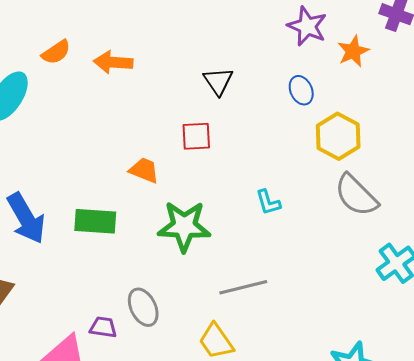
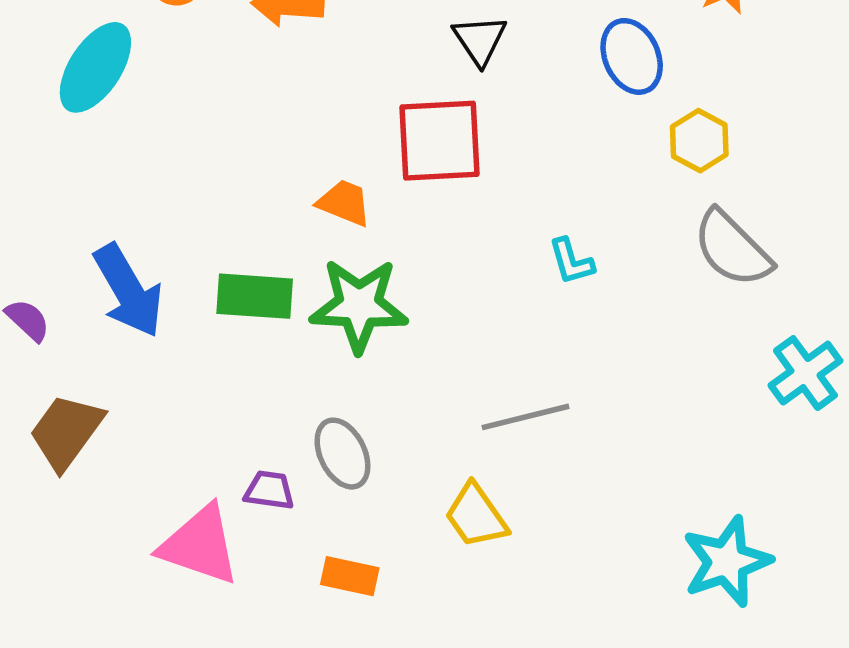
blue ellipse: (301, 90) -> (632, 56), size x1.4
red square: (196, 136) -> (439, 141), size x1.6
yellow hexagon: (338, 136) -> (699, 141), size x0.7
green star: (184, 226) -> (359, 305), moved

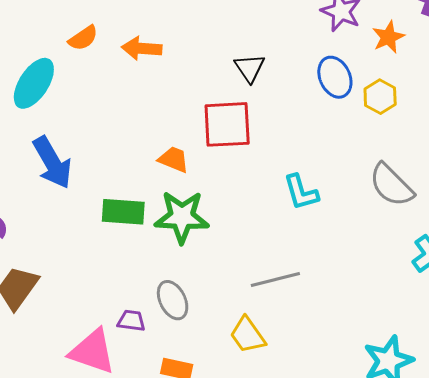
yellow hexagon: (699, 141) -> (380, 97), moved
cyan L-shape: (571, 261) -> (301, 192), size x1.4
blue arrow: (128, 291) -> (52, 162), moved

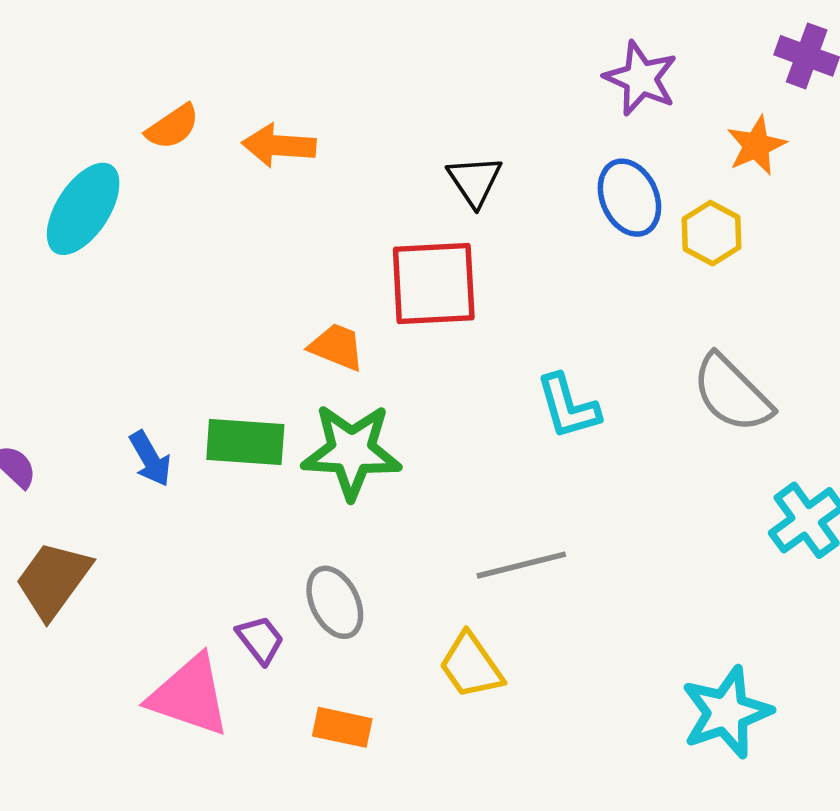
orange star: (388, 37) -> (756, 145), moved
blue arrow: (52, 162) -> (150, 459), moved, size x0.6
purple trapezoid: (131, 321) -> (260, 640), turned 44

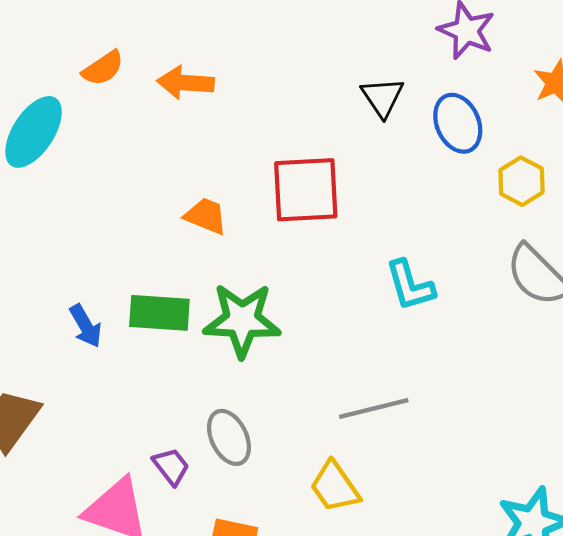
black triangle: (475, 181) -> (382, 97), moved
yellow hexagon: (712, 233) -> (521, 181), moved
orange trapezoid: (337, 347) -> (206, 216), moved

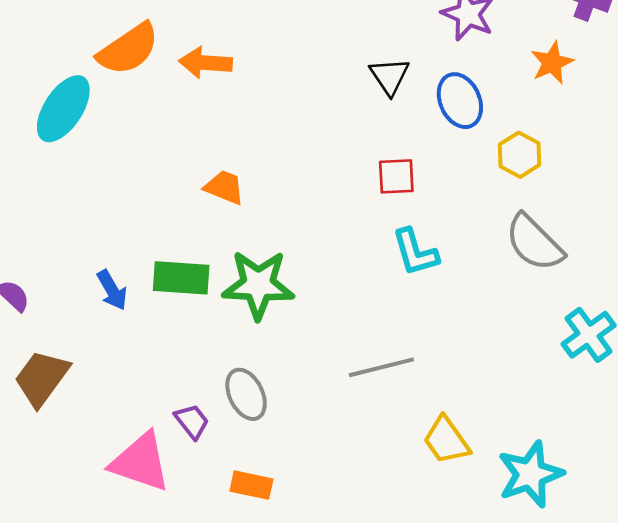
orange semicircle: (103, 68) -> (128, 49), size x1.6
red square: (306, 190) -> (396, 176), moved, size x0.6
yellow trapezoid: (335, 487) -> (446, 440), moved

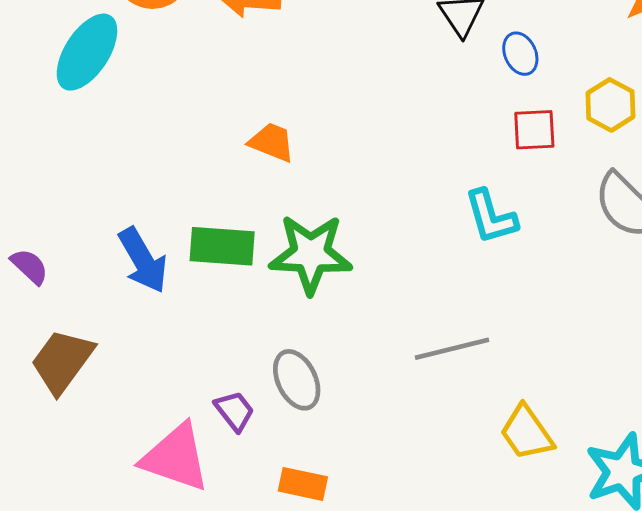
blue ellipse: (460, 101) -> (520, 54), moved, size x0.7
red square: (396, 176) -> (534, 130), moved
blue arrow: (112, 290) -> (143, 260), size x1.4

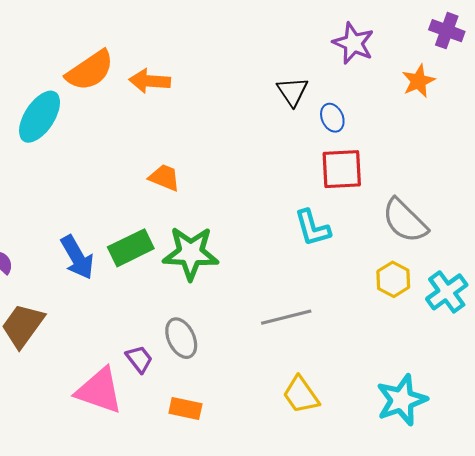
yellow hexagon: (610, 105) -> (393, 279), moved
red square: (534, 130) -> (342, 169), size x1.4
green rectangle: (222, 246) -> (131, 248), turned -30
yellow trapezoid: (527, 433) -> (301, 395), moved

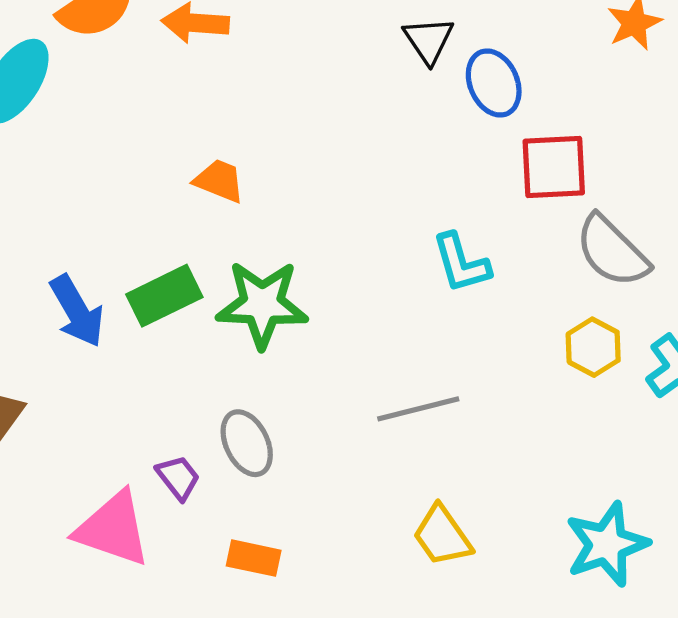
blue ellipse: (332, 118) -> (494, 83), size x1.4
red square: (342, 169) -> (554, 167), moved

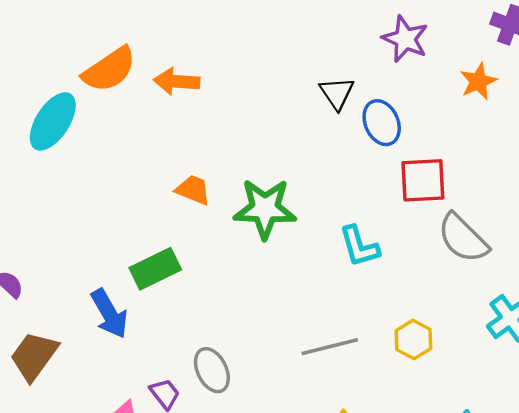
green star: (262, 304) -> (265, 209), moved
blue arrow: (77, 311) -> (109, 314), moved
yellow hexagon: (593, 347) -> (413, 340), moved

